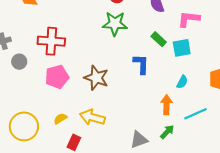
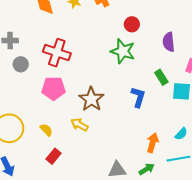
cyan semicircle: (182, 82) -> (181, 134), moved
yellow arrow: (92, 117) -> (79, 125), moved, size x0.7
yellow semicircle: (60, 119) -> (46, 130), turned 64

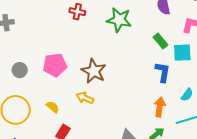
red cross: (57, 53) -> (77, 12), moved, size x0.6
gray circle: (21, 64) -> (20, 70), moved
blue L-shape: (138, 97) -> (163, 72), moved

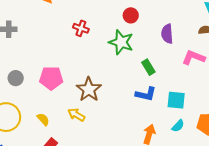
green rectangle: (161, 41) -> (148, 67), moved
cyan square: (182, 53) -> (176, 100), moved
blue L-shape: (163, 72) -> (146, 94), moved, turned 85

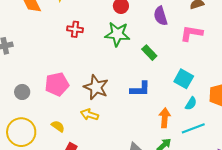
blue L-shape: (146, 94) -> (140, 89), moved
cyan square: (176, 100) -> (184, 79), turned 36

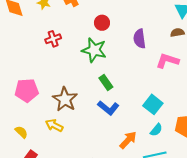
red cross: (75, 29) -> (53, 39), turned -35
green rectangle: (149, 53) -> (106, 82), moved
blue L-shape: (140, 89) -> (108, 108), turned 30
orange arrow: (165, 118) -> (128, 140), turned 30

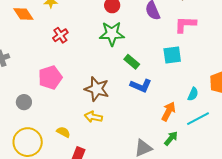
red cross: (53, 39) -> (60, 35), moved
pink pentagon: (27, 90) -> (50, 77), moved
cyan square: (153, 104) -> (172, 55), moved, turned -30

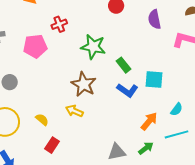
green star: (112, 34) -> (93, 47), moved
cyan square: (172, 55) -> (154, 79), moved
pink pentagon: (50, 77) -> (35, 46), moved

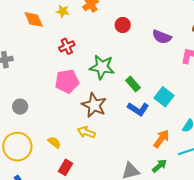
purple semicircle: (155, 19) -> (162, 37), turned -54
pink pentagon: (35, 46) -> (67, 81), moved
cyan square: (154, 79) -> (164, 97), turned 36

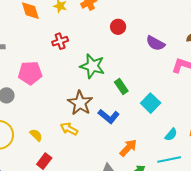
pink pentagon: (67, 81) -> (30, 73), moved
blue L-shape: (138, 109) -> (109, 116), moved
orange arrow: (161, 139) -> (128, 148), moved

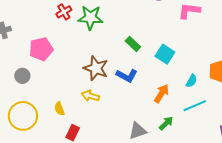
green star: (92, 66) -> (90, 18), moved
yellow semicircle: (36, 135) -> (59, 109), turned -144
orange arrow: (128, 148) -> (161, 94), moved

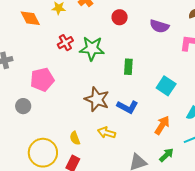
green rectangle: (133, 44) -> (128, 67), moved, turned 49
yellow arrow: (90, 96) -> (107, 133), moved
yellow semicircle: (59, 109) -> (75, 138), moved
yellow circle: (23, 116) -> (43, 153), moved

